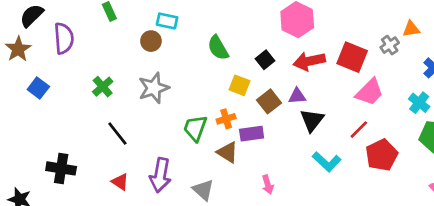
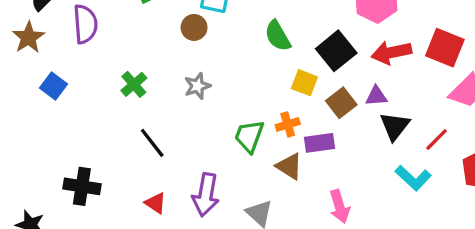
black square: (265, 60) -> (336, 51), size x1.6
gray star: (154, 88) -> (197, 86), size x0.7
red line: (359, 130) -> (437, 140), moved
pink arrow: (268, 185) -> (340, 206), size x1.4

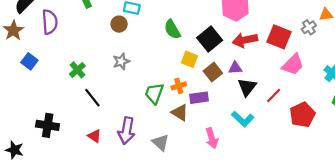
green cross: (134, 84) -> (77, 70), moved
cyan L-shape: (413, 178) -> (243, 119), moved

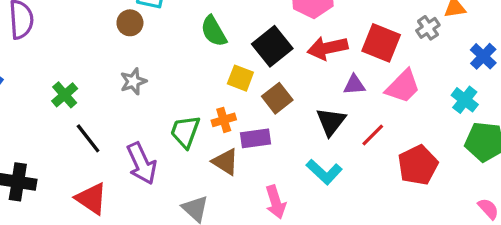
purple triangle: (235, 68) -> (354, 85), moved
purple arrow: (126, 131) -> (142, 163), moved, turned -35
red triangle: (94, 136) -> (91, 199), size x1.5

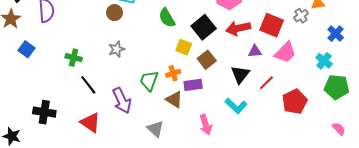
green cross: (65, 95) -> (74, 58), turned -35

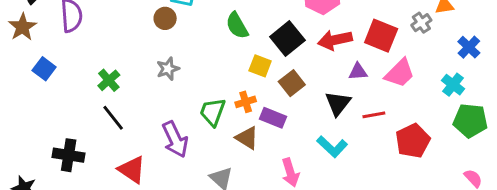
green cross: (74, 58) -> (109, 80), turned 35
red line: (266, 83) -> (374, 115), turned 35
black line: (88, 85) -> (113, 118), moved
purple rectangle: (193, 85) -> (273, 118), turned 30

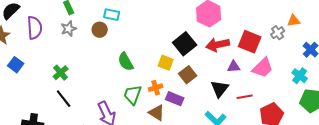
green semicircle: (237, 26) -> (126, 62), moved
gray star: (168, 69) -> (69, 29), moved

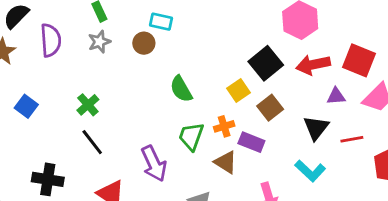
yellow square: (166, 63) -> (239, 90), turned 35
blue square: (16, 65) -> (26, 106), moved

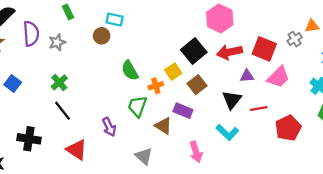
gray star: (99, 42) -> (57, 42), moved
orange cross: (224, 126) -> (156, 86), moved
purple arrow: (154, 164) -> (109, 127), size x0.7

